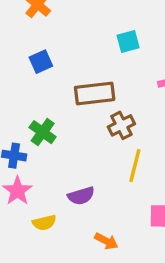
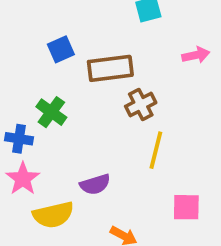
blue square: (41, 62) -> (61, 49), moved
yellow semicircle: (44, 223) -> (53, 215), size x1.5

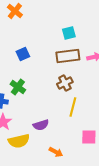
brown rectangle: (110, 68) -> (68, 56), moved

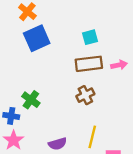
blue square: (23, 54) -> (37, 38), moved, size x1.6
yellow line: (73, 107) -> (92, 137), moved

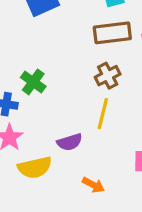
yellow line: (92, 137) -> (103, 114), moved

